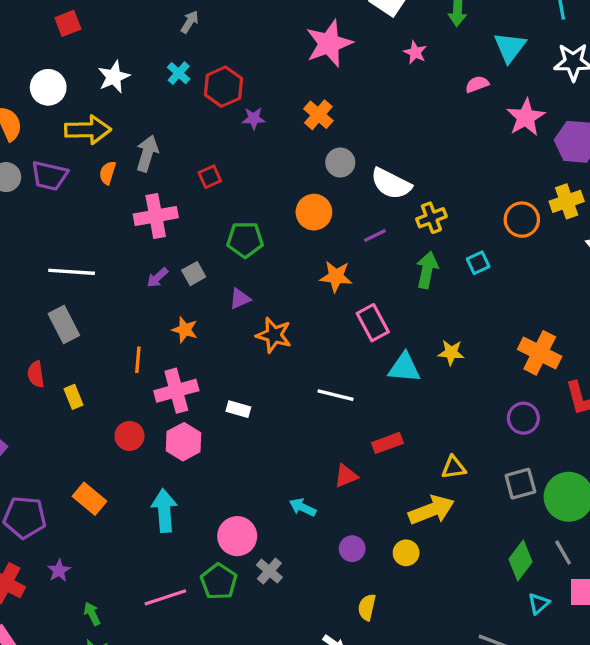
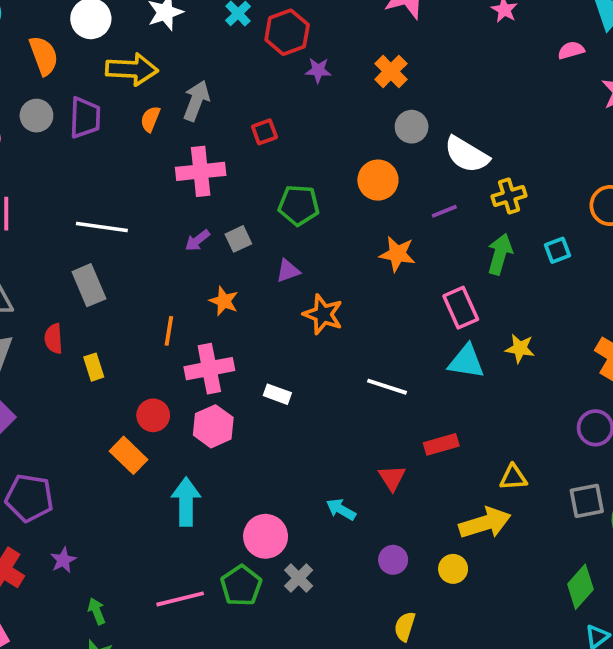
purple trapezoid: (49, 176) -> (85, 118), turned -105
pink rectangle: (373, 323) -> (461, 308), moved
red triangle: (346, 476) -> (392, 478), turned -45
orange rectangle: (90, 499) -> (128, 455), moved

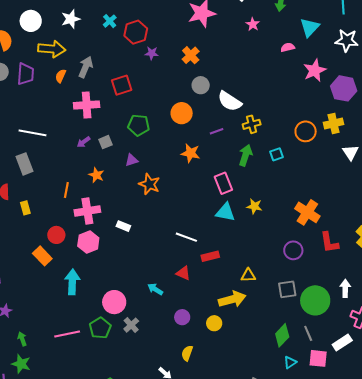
red square: (264, 132) -> (122, 85), size x1.5
white line: (387, 387) -> (186, 237), moved
red triangle: (392, 478) -> (183, 273), turned -35

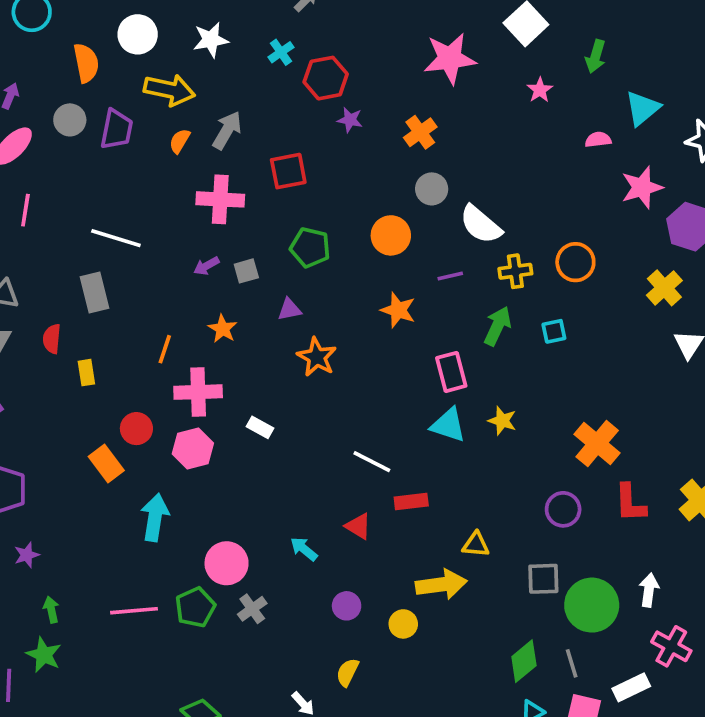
yellow cross: (334, 123) -> (664, 288), turned -36
orange circle: (306, 131) -> (575, 262), moved

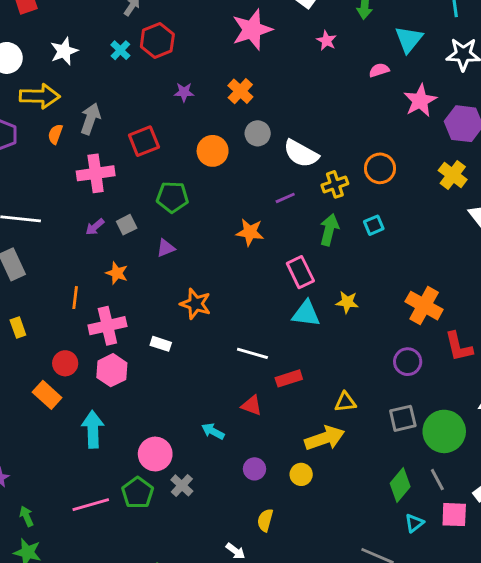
red hexagon: (326, 78) -> (157, 40), moved
orange circle: (391, 235) -> (213, 151), moved
orange star: (317, 357) -> (196, 304), moved

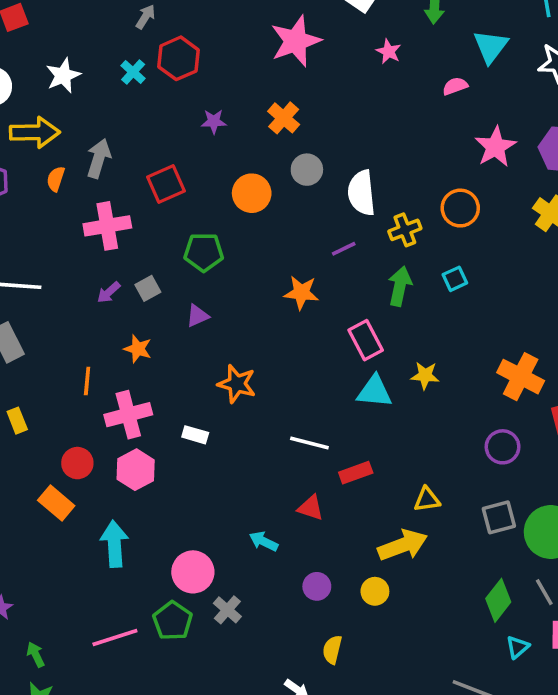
pink star: (420, 101) -> (495, 147), moved
white semicircle: (301, 154) -> (361, 193), turned 57

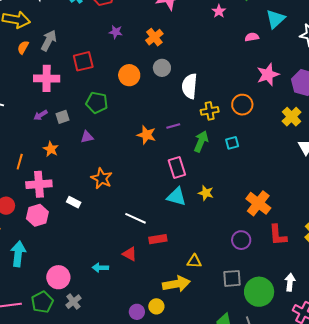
purple line: (344, 249) -> (173, 126), moved
cyan arrow: (264, 541) -> (100, 268), turned -35
purple circle: (317, 586) -> (137, 312), moved

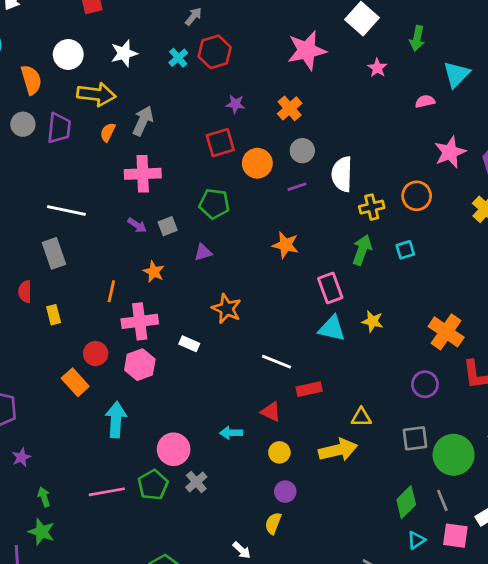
red square: (83, 61) -> (220, 143), moved
purple arrow: (41, 115) -> (137, 225), turned -112
purple line: (173, 126) -> (297, 187), moved
yellow circle: (156, 306) -> (279, 452), moved

